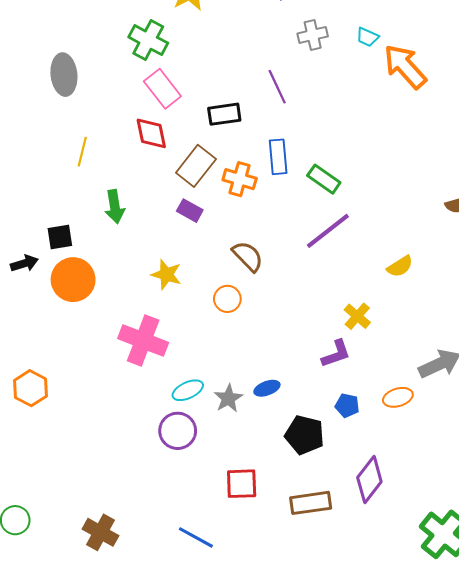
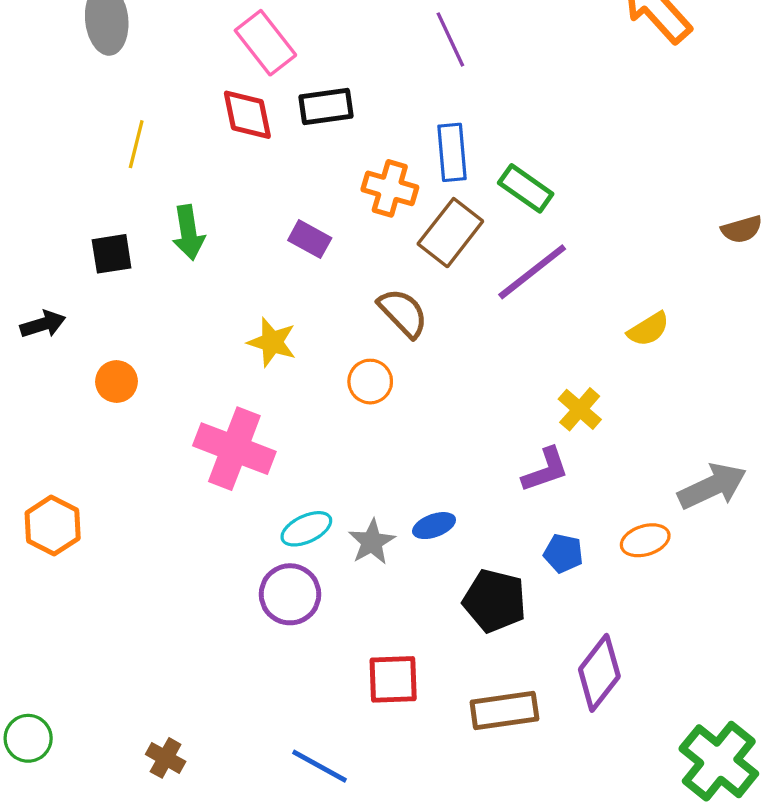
black rectangle: (224, 114) -> (326, 107), moved
brown rectangle: (196, 166) -> (450, 233), moved
black square: (60, 237) -> (112, 254), moved
orange circle: (73, 280) -> (117, 382), moved, size x0.6
brown cross: (100, 532) -> (166, 758), size x0.7

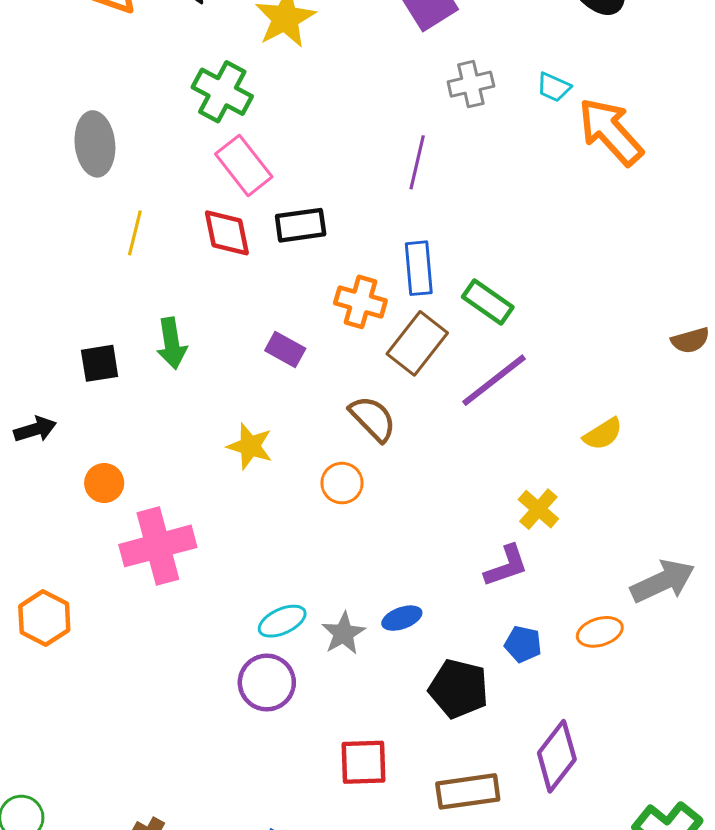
purple line: (450, 39) -> (417, 162), turned 38
yellow line: (136, 144) -> (135, 233), moved
pink cross: (234, 449) -> (158, 546), moved, turned -36

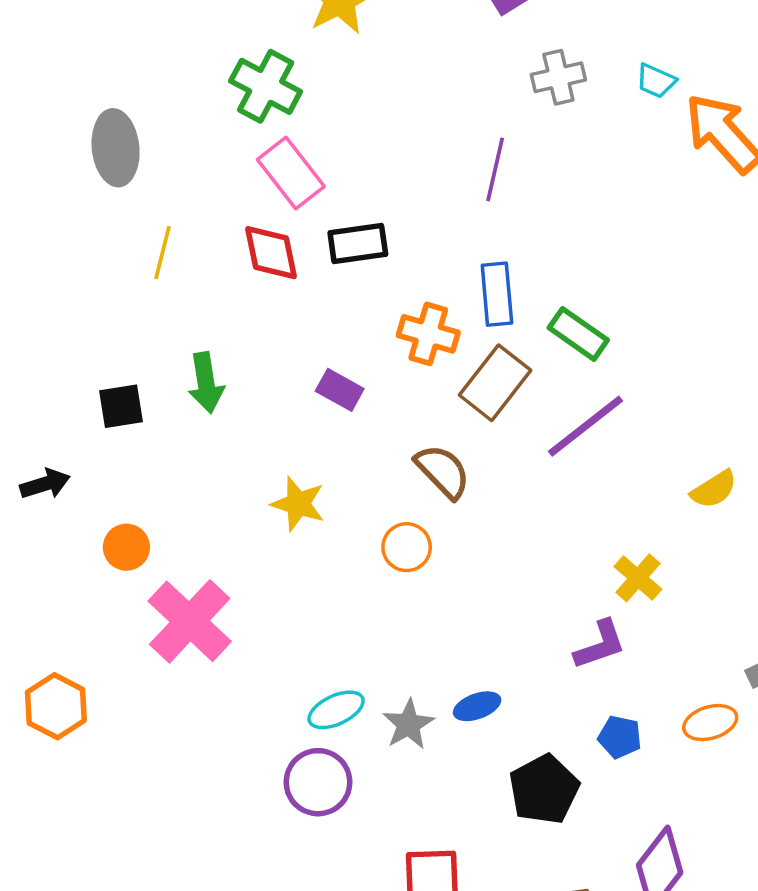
pink cross: (158, 546) -> (190, 621), turned -32
black pentagon: (459, 689) -> (544, 789), turned 30

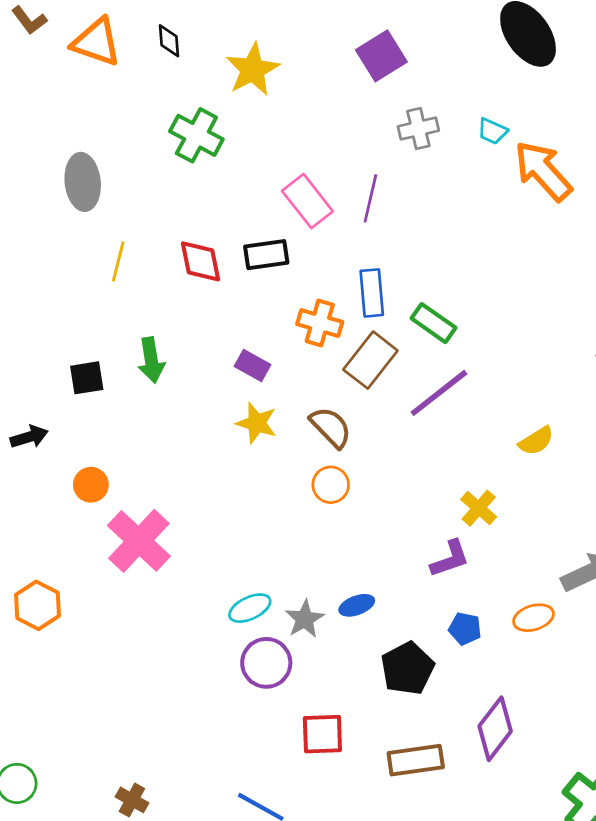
pink rectangle: (291, 173) -> (307, 201), moved
yellow star: (298, 504) -> (257, 423), moved
orange circle: (407, 547) -> (331, 485), moved
purple circle: (318, 782) -> (266, 663), moved

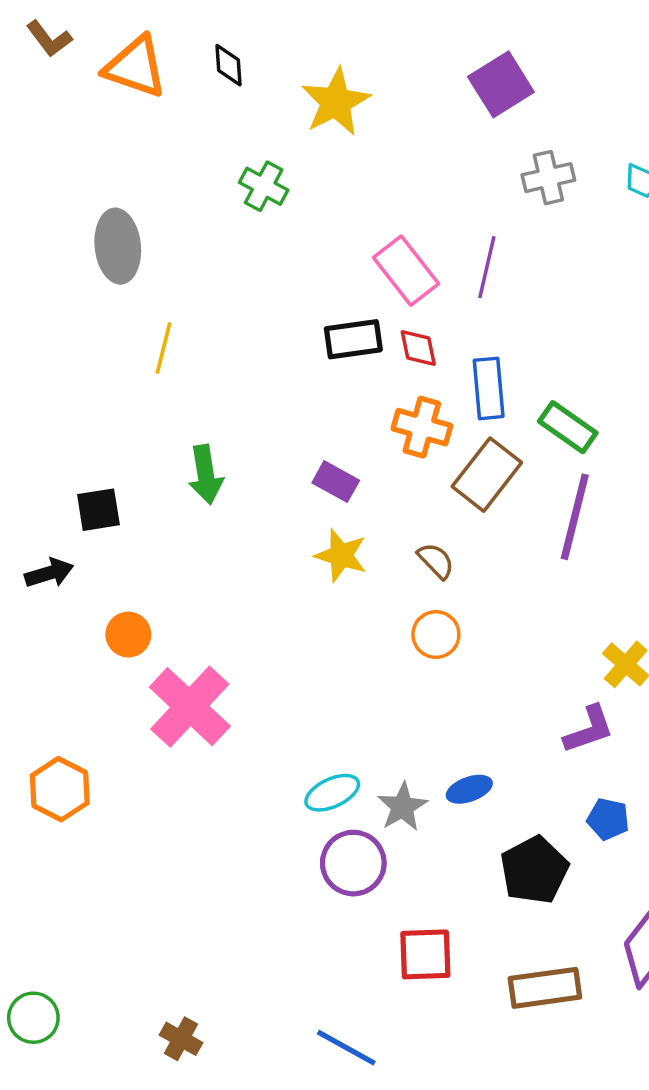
green cross: (196, 135) -> (264, 186), size x0.7
red diamond: (201, 261) -> (418, 348), moved, size x0.7
black square: (87, 378) -> (98, 510), moved
purple line: (439, 393) -> (575, 517), turned -38
brown semicircle: (331, 427) -> (436, 561), size x0.7

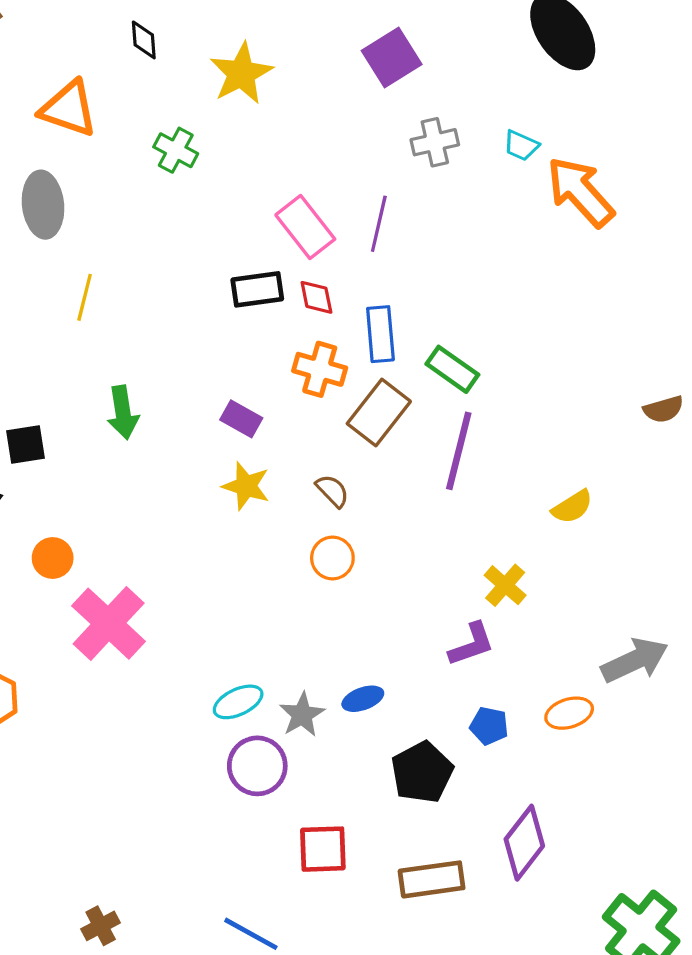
orange triangle: (135, 67) -> (69, 109), moved
brown cross: (181, 1039) -> (101, 926), turned 33

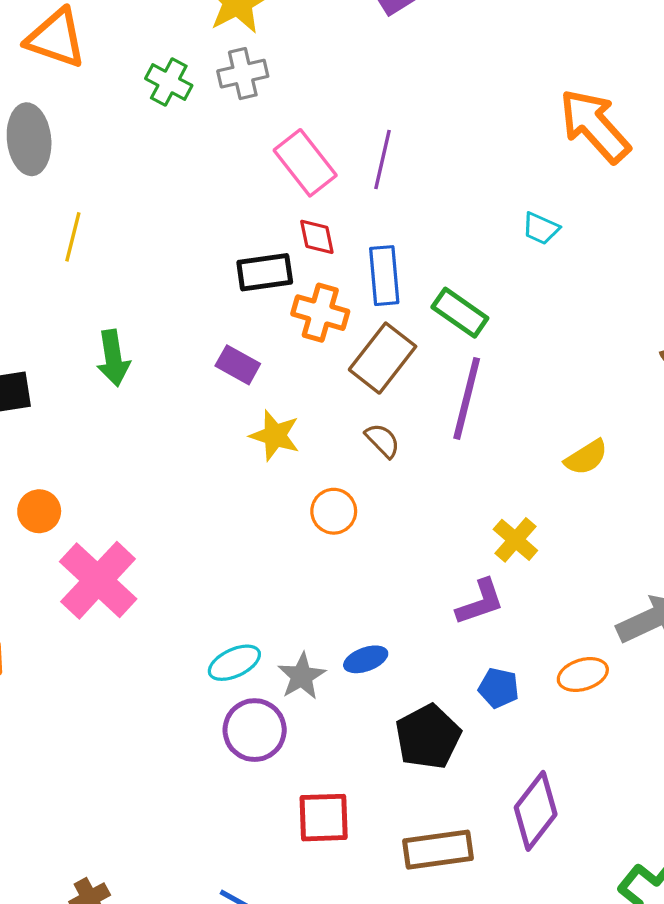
gray cross: (435, 142) -> (243, 74), moved
cyan trapezoid: (521, 145) -> (541, 228), moved
black rectangle: (257, 289) -> (265, 272), moved
yellow star: (246, 486) -> (275, 435), moved
brown semicircle: (332, 491) -> (383, 441), moved

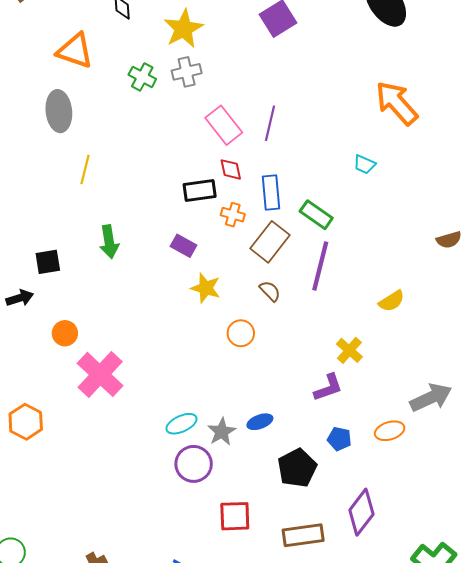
orange cross: (320, 313) -> (233, 215), size x0.7

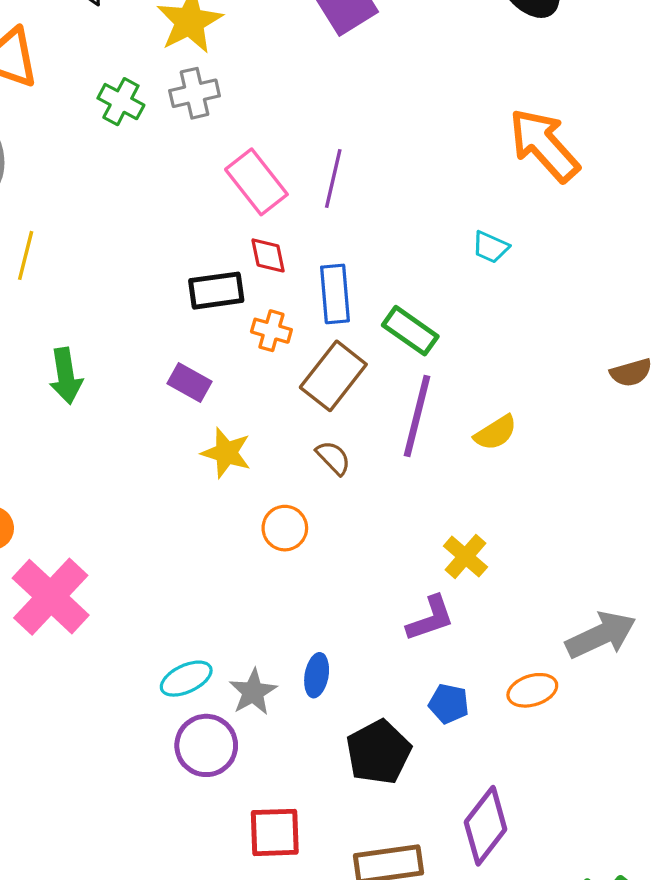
yellow semicircle: (392, 301) -> (496, 433), moved
blue ellipse: (260, 422) -> (317, 675), turned -60

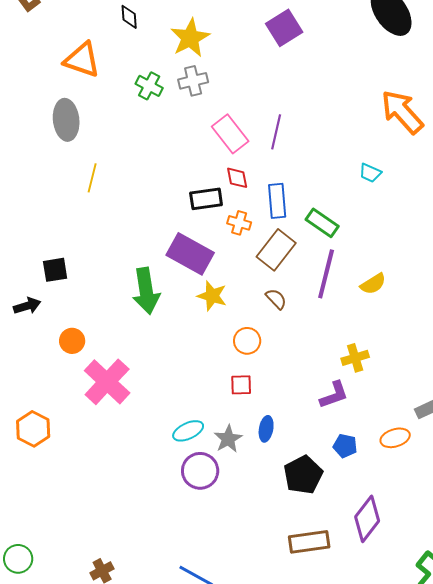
green arrow: (66, 376) -> (146, 291), moved, size x1.4
purple rectangle: (189, 383) -> (190, 254), size x1.8
yellow cross: (465, 556) -> (355, 358), turned 32
red square: (275, 832) -> (241, 385), moved, size x0.7

